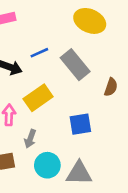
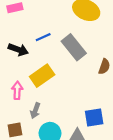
blue square: (80, 124) -> (94, 117), moved

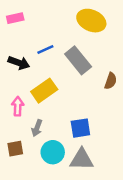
blue square: (94, 117) -> (80, 128), moved

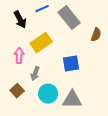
black arrow: (19, 63) -> (20, 20), turned 42
blue square: (80, 128) -> (71, 64), moved
brown square: (15, 149) -> (17, 91), turned -32

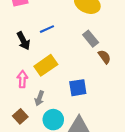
gray rectangle: (69, 18) -> (91, 39), moved, size x0.7
brown semicircle: (96, 35) -> (104, 57), turned -56

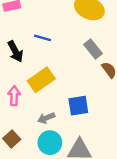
blue line: (47, 29) -> (42, 38), turned 40
gray arrow: (39, 98) -> (46, 118), moved, turned 48

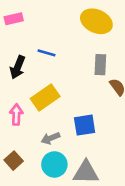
gray rectangle: (93, 49) -> (100, 65), turned 42
black arrow: (15, 51) -> (18, 67), turned 50

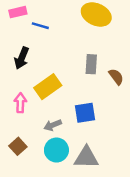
blue line: (47, 53) -> (40, 26), moved
gray rectangle: (100, 65) -> (91, 64), moved

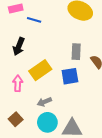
blue square: (85, 113) -> (70, 76), moved

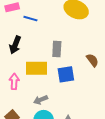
gray rectangle: (76, 52) -> (57, 49), moved
yellow rectangle: (40, 70) -> (36, 68), turned 35

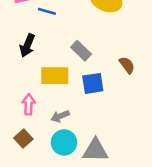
gray rectangle: (57, 49) -> (81, 51), turned -49
pink arrow: (14, 82) -> (29, 104), moved

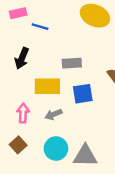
gray rectangle: (81, 51) -> (72, 63), turned -48
gray arrow: (60, 116) -> (54, 114), moved

